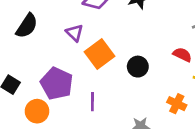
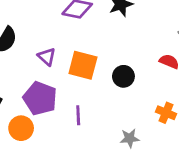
purple triangle: (75, 33) -> (47, 57), moved
orange square: (99, 54) -> (83, 65), turned -36

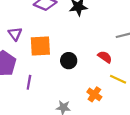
orange square: (83, 65) -> (40, 46), turned -30

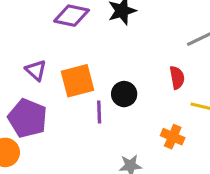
red semicircle: (105, 57) -> (177, 78), turned 56
purple line: (29, 82) -> (99, 112), moved

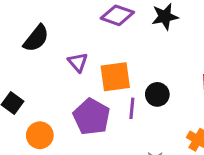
purple pentagon: (28, 118) -> (92, 117), moved

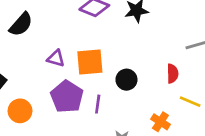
purple triangle: (78, 62) -> (56, 58), moved, turned -36
purple line: (132, 108) -> (98, 104), moved

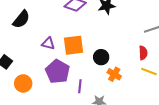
red semicircle: (173, 74) -> (143, 53), moved
purple line: (98, 104) -> (80, 86), moved
orange cross: (160, 122) -> (114, 74), moved

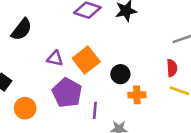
orange square: (73, 45) -> (86, 60), turned -30
orange cross: (114, 74) -> (137, 95), turned -32

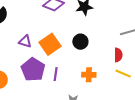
black circle: (120, 74) -> (80, 42), moved
purple line: (95, 110) -> (56, 74), moved

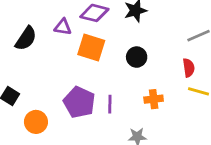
purple triangle: (25, 41) -> (63, 27), moved
orange square: (50, 44) -> (91, 48), moved, turned -30

